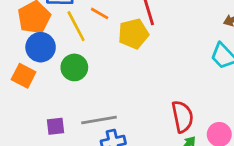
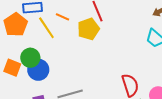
blue circle: (41, 47) -> (38, 70), moved
green circle: (74, 67) -> (30, 58), moved

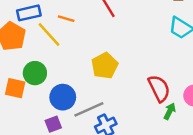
yellow pentagon: (88, 29) -> (105, 66), moved
blue circle: (38, 70) -> (63, 97), moved

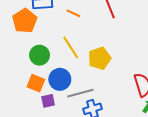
yellow line: (49, 34) -> (71, 47), moved
orange square: (15, 88) -> (36, 83), moved

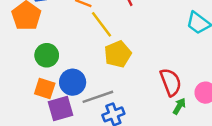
yellow line: (71, 47) -> (102, 24), moved
purple square: (48, 101) -> (60, 109), size x1.5

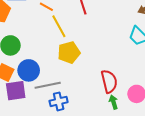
green arrow: (179, 106) -> (113, 102), turned -56

